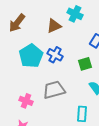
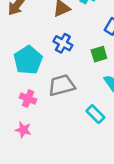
cyan pentagon: (31, 56) -> (28, 60), moved
cyan rectangle: (82, 114) -> (95, 114), turned -49

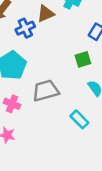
blue cross: (63, 43) -> (25, 28), moved, turned 36

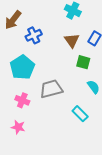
brown triangle: (46, 14) -> (72, 40), moved, turned -42
green square: (83, 59) -> (83, 62), turned 32

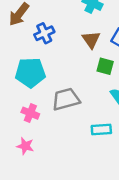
cyan pentagon: (22, 67) -> (30, 73), turned 30
cyan rectangle: (80, 114) -> (101, 130), turned -49

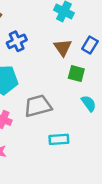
cyan rectangle: (101, 130) -> (59, 139), moved

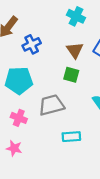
green square: (76, 74) -> (71, 75), moved

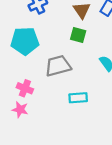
pink cross: (19, 118) -> (25, 88), moved

